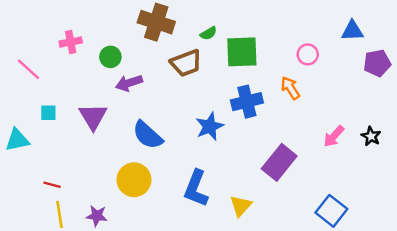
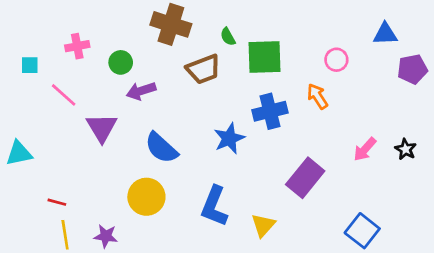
green semicircle: (208, 33) -> (228, 37), turned 91
pink line: (28, 69) -> (64, 95), moved
cyan square: (48, 113) -> (30, 65), moved

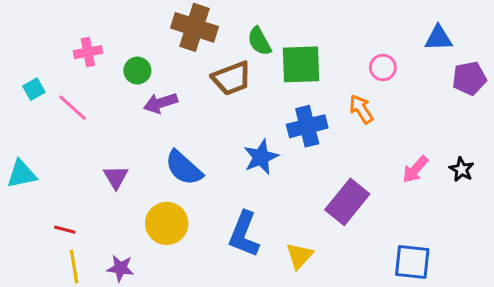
green semicircle: (228, 37) -> (259, 41), size x1.4
cyan square: (30, 65) -> (34, 89), moved, turned -30
purple triangle: (102, 128) -> (116, 177), moved, size x0.7
blue square: (362, 231) -> (412, 262), turned -32

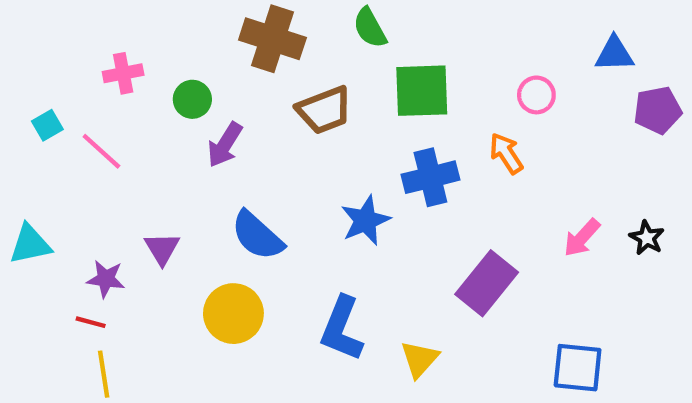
green semicircle: (259, 41) -> (370, 28), moved
purple arrow: (161, 103) -> (225, 145), turned -40
purple star: (120, 268) -> (106, 279), moved

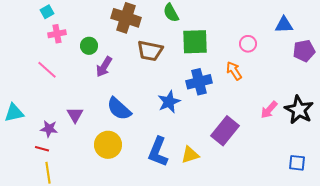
brown trapezoid: (324, 110) -> (150, 51), turned 32
cyan square: (47, 125) -> (47, 12), moved
black star: (647, 238) -> (299, 110), size x1.8
yellow triangle: (420, 359) -> (190, 155), moved, turned 30
blue square: (578, 368) -> (297, 163), moved, size x0.7

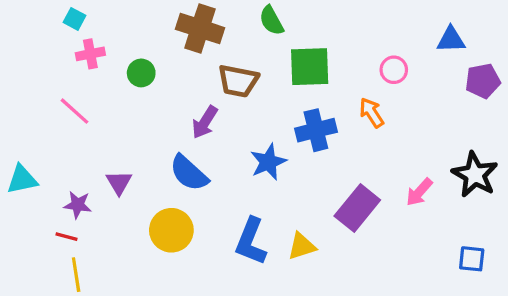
cyan square: (47, 12) -> (74, 19), turned -32
purple arrow: (104, 67) -> (205, 122), moved
pink arrow: (269, 110) -> (419, 192), moved

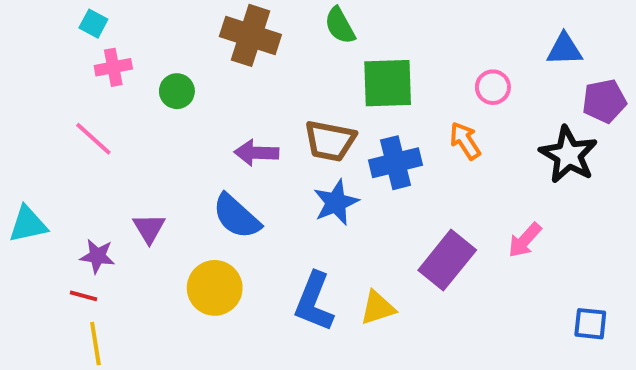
brown trapezoid: (238, 81) -> (330, 141), moved
purple arrow: (205, 122) -> (256, 153), turned 60
black star: (475, 175) -> (568, 155), moved

